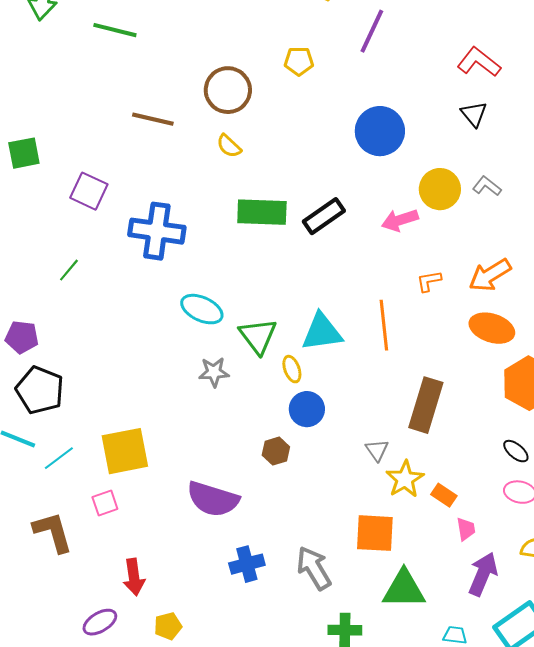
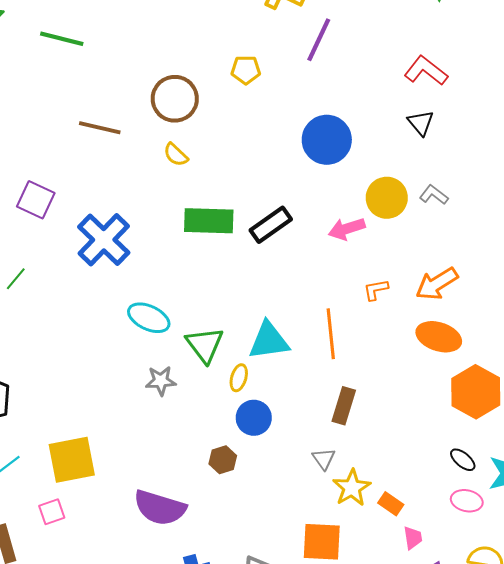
blue cross: (157, 231) -> (104, 240), turned 36
yellow ellipse: (292, 369) -> (239, 378), turned 36
brown rectangle: (426, 405) -> (344, 406), moved, size x0.7

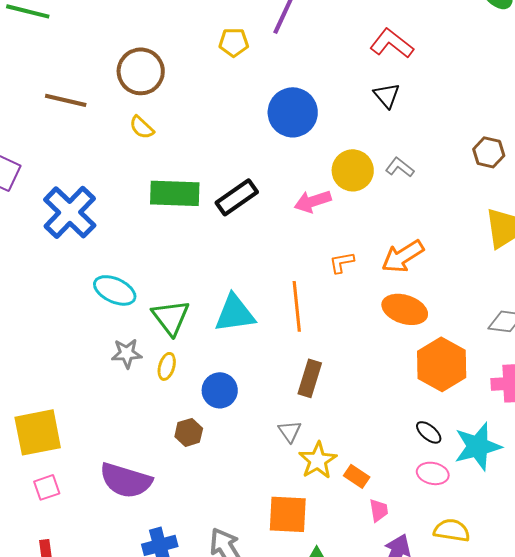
yellow pentagon: (246, 70) -> (234, 42), moved
yellow ellipse: (239, 378) -> (167, 366), moved
pink square: (52, 512) -> (47, 487), moved

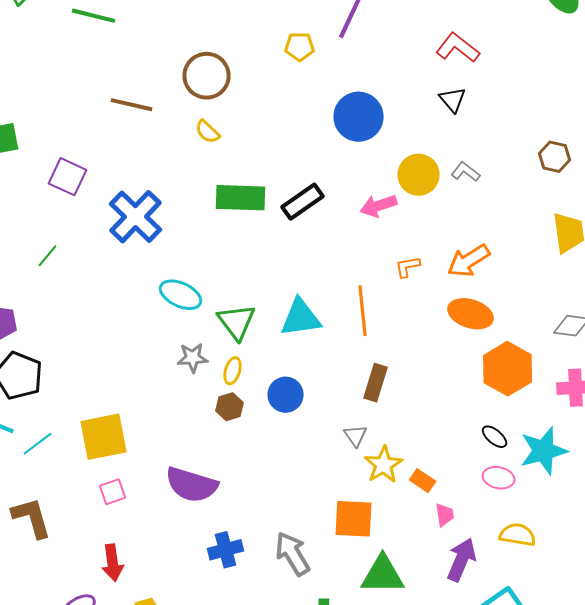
brown hexagon: (189, 432) -> (230, 407), moved

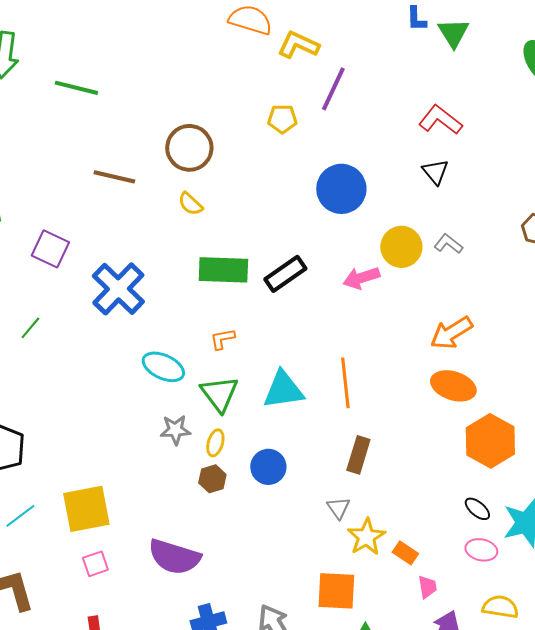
orange L-shape: (408, 267) -> (222, 339), moved

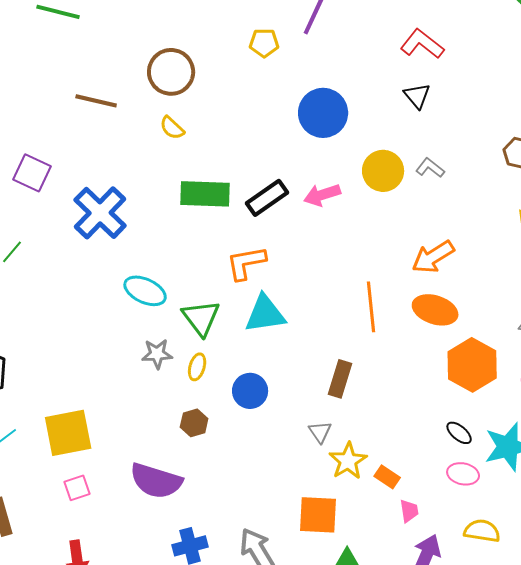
pink arrow: (361, 278) -> (322, 195), moved
orange L-shape: (222, 339) -> (246, 263), moved, size x1.6
orange line: (345, 383) -> (371, 307), moved
brown hexagon: (212, 479) -> (194, 423), moved

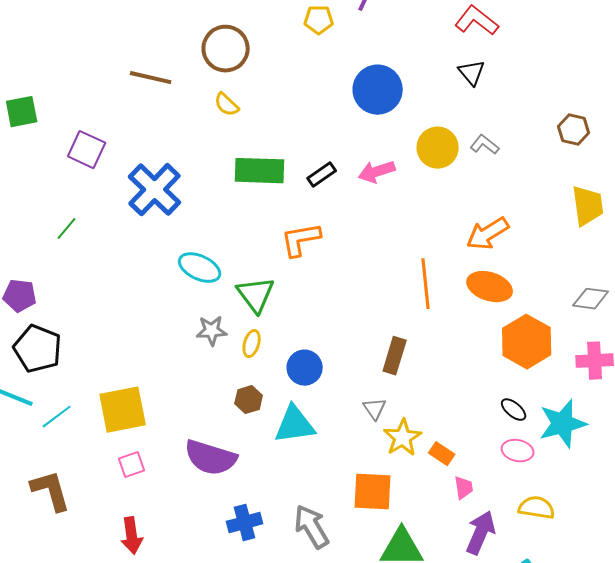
black rectangle: (267, 198) -> (322, 175), size x0.7
cyan triangle: (265, 314) -> (295, 425), moved

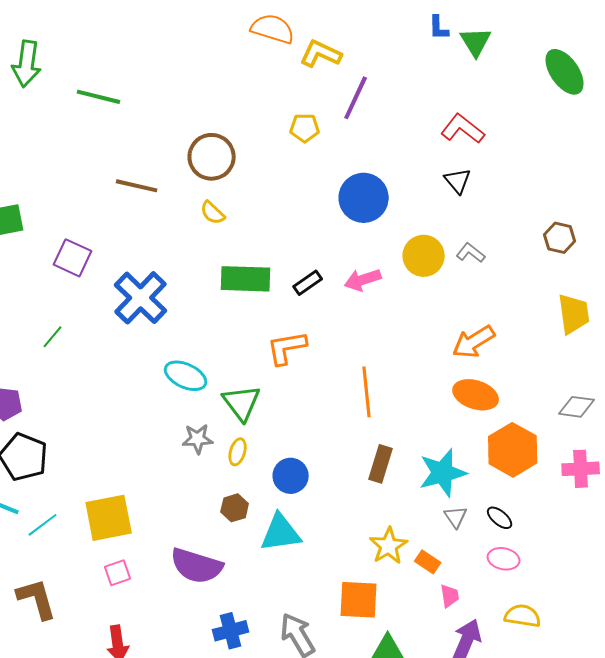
orange line: (426, 284) -> (367, 392), moved
gray triangle: (375, 409) -> (456, 517), moved
cyan star: (563, 424) -> (443, 473), moved

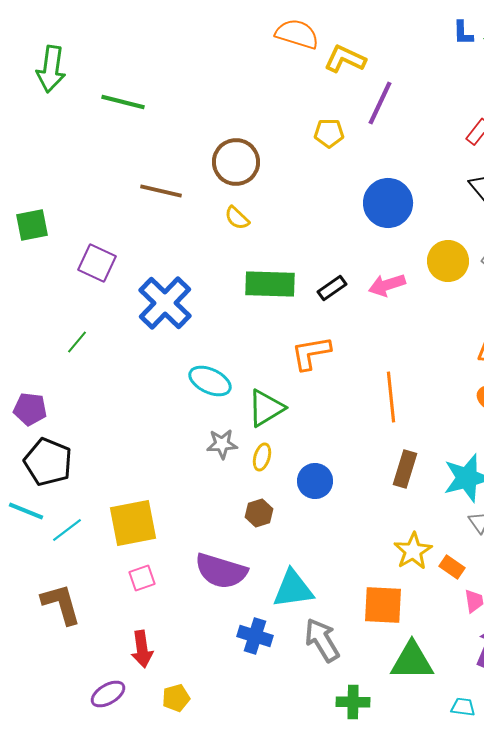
green triangle: (242, 403) -> (266, 408), turned 36
cyan triangle: (281, 533) -> (293, 589), moved
blue cross: (231, 631) -> (255, 636), turned 32

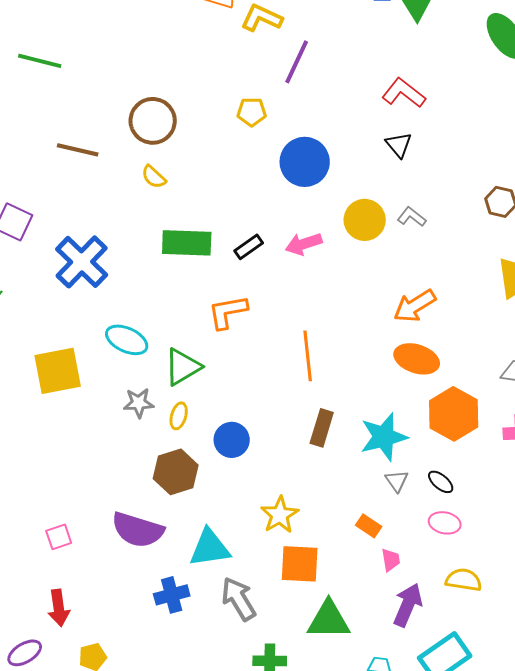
yellow pentagon: (329, 133) -> (252, 112), moved
brown hexagon: (259, 513) -> (176, 472), size x1.6
yellow square: (133, 523) -> (58, 371), moved
yellow star: (413, 551) -> (280, 515), moved
blue cross: (255, 636) -> (172, 595), turned -32

